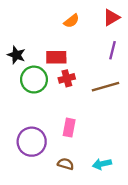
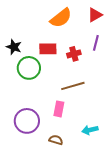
orange semicircle: (71, 21) -> (61, 18), size x1.6
red cross: (67, 78) -> (74, 54), moved
brown line: (105, 87) -> (73, 86), moved
cyan arrow: (102, 164) -> (90, 130), moved

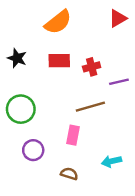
orange semicircle: (61, 18) -> (58, 22), moved
purple line: (96, 43) -> (119, 82), moved, turned 63
green circle: (29, 68) -> (21, 109), moved
purple circle: (27, 121) -> (33, 150), size x0.7

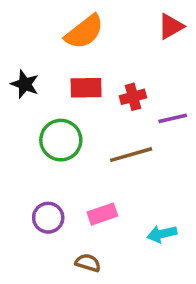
green circle: (21, 109) -> (61, 140), moved
pink rectangle: (73, 135) -> (102, 214), moved, turned 60
brown semicircle: (69, 174) -> (88, 263), moved

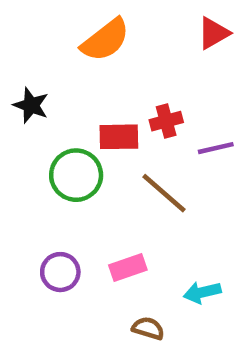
red rectangle: (86, 88) -> (119, 137), moved
brown line: (131, 155) -> (164, 193), turned 57
brown semicircle: (88, 263) -> (148, 328), moved

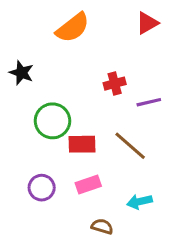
red rectangle: (119, 137) -> (82, 144), moved
brown line: (164, 193) -> (130, 146), moved

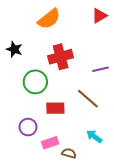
red cross: (115, 84) -> (61, 57), moved, size x1.6
red rectangle: (82, 144) -> (55, 108), moved
pink rectangle: (88, 185) -> (50, 143), moved
cyan arrow: (139, 202) -> (94, 136), turned 49

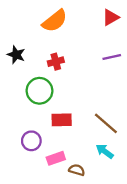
red cross: (61, 57) -> (56, 62), moved, size x0.6
purple line: (100, 69) -> (112, 57), moved
brown line: (88, 99) -> (106, 123), moved

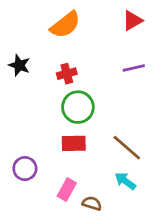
green circle: (39, 91) -> (78, 107), moved
purple circle: (31, 141) -> (25, 169), moved
pink rectangle: (56, 158) -> (67, 189), turned -42

